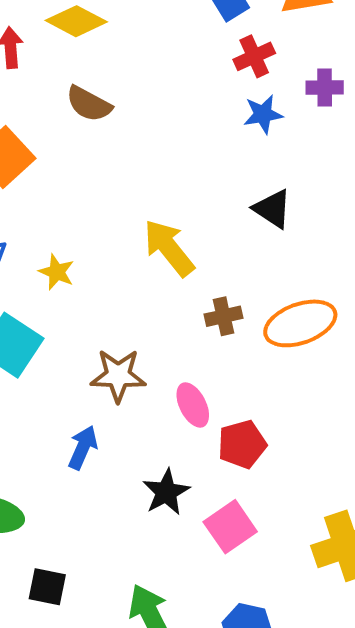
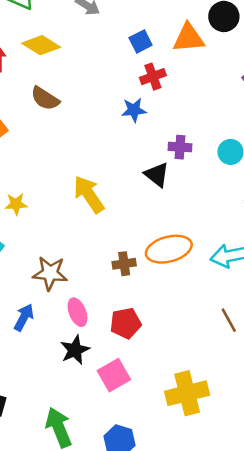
purple cross: (325, 87) -> (180, 147), moved
blue star: (263, 114) -> (134, 110), moved
yellow star: (57, 272) -> (16, 204), turned -30
brown cross: (224, 316) -> (124, 264), moved
pink ellipse: (193, 405) -> (77, 312), moved

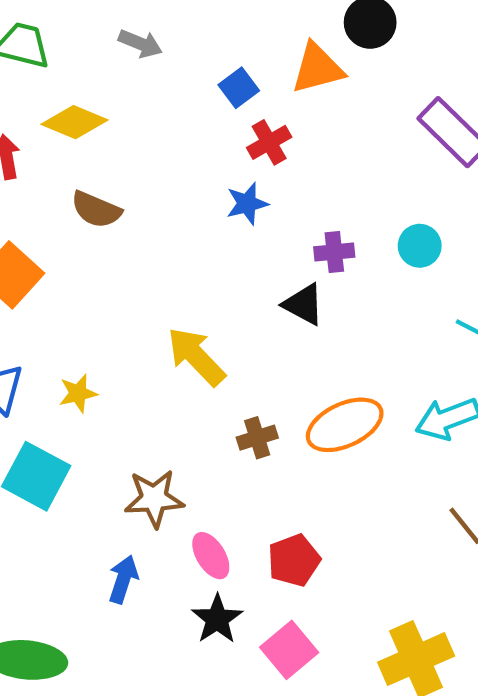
brown cross: (124, 264) -> (257, 438), moved

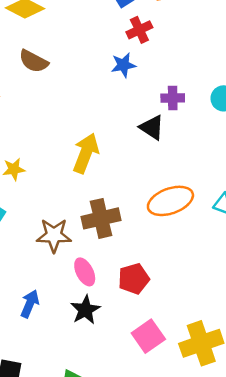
yellow arrow: (196, 357) -> (86, 153), turned 60
brown cross: (257, 438) -> (101, 218), moved, size x1.6
blue arrow: (123, 579) -> (30, 304), moved
pink square: (289, 650) -> (148, 336), moved

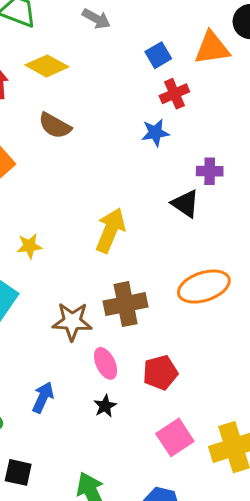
black star: (85, 310) -> (105, 406), size x0.7

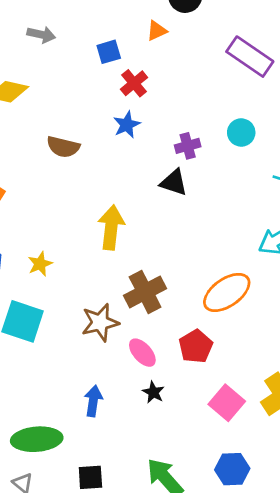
orange triangle: (212, 48) -> (157, 31), size x0.6
blue square: (158, 55) -> (109, 52), turned 30
brown semicircle: (55, 126) -> (63, 147), moved
orange ellipse: (204, 287) -> (227, 292), moved

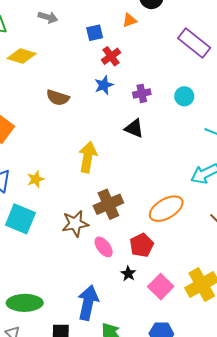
purple cross: (188, 146) -> (142, 93), moved
black star: (153, 392) -> (128, 274), moved
blue arrow: (93, 401) -> (88, 303), moved, size x1.6

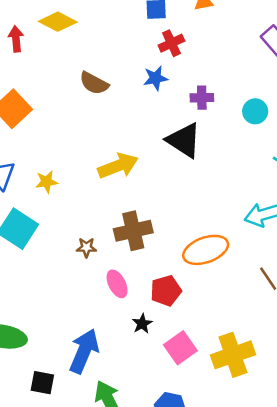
black triangle: (134, 128) -> (184, 140), size x1.4
yellow arrow: (88, 157) -> (118, 166), turned 48
brown star: (75, 224) -> (86, 247), size x0.6

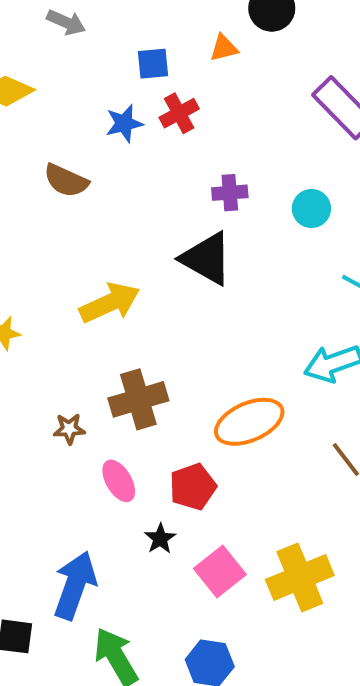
blue star: (155, 78) -> (124, 123), moved

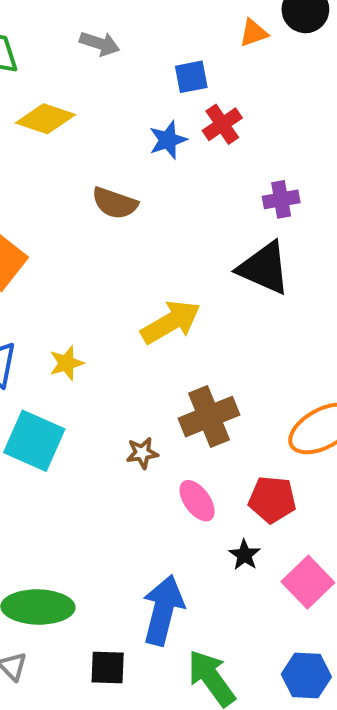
orange triangle: (224, 48) -> (254, 33), moved
red pentagon: (193, 487) -> (272, 499), turned 30

